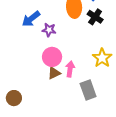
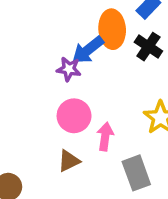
blue arrow: (31, 19) -> (88, 50), moved
brown triangle: (54, 73) -> (69, 161), moved

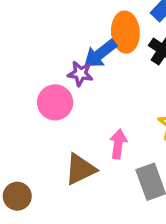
pink circle: (74, 116) -> (55, 102), moved
brown triangle: (69, 161) -> (80, 169), size x1.4

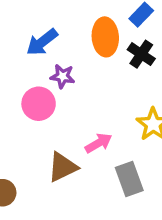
blue arrow: (100, 54) -> (42, 42), moved
pink arrow: (118, 144) -> (98, 143), turned 52

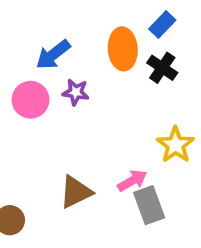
pink circle: (39, 104) -> (31, 100), moved
pink arrow: (98, 143) -> (132, 181), moved

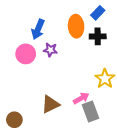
blue arrow: (53, 55) -> (38, 29), turned -30
black cross: (162, 68) -> (98, 36), turned -35

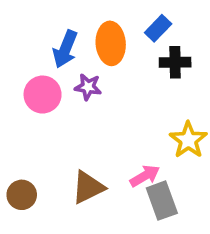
blue rectangle: (98, 13) -> (158, 28), moved
orange ellipse: (76, 26) -> (111, 43), moved
brown circle: (14, 120) -> (22, 195), moved

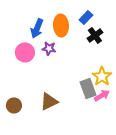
black cross: (175, 62) -> (95, 35), turned -35
pink arrow: (145, 176) -> (102, 95), moved
gray rectangle: (162, 201) -> (88, 88), moved

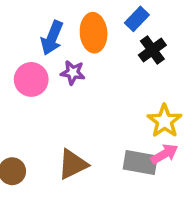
gray rectangle: (88, 88) -> (140, 163), moved, turned -60

